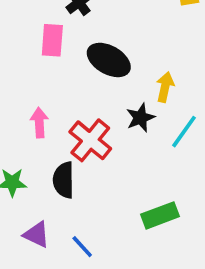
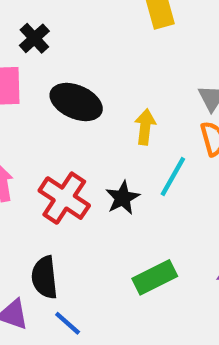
black star: (140, 118) -> (123, 198), moved
black semicircle: (64, 180) -> (45, 277), moved

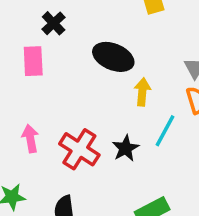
black ellipse: (76, 102) -> (113, 57), moved

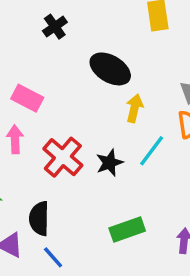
pink rectangle: (33, 61) -> (27, 98), moved, turned -68

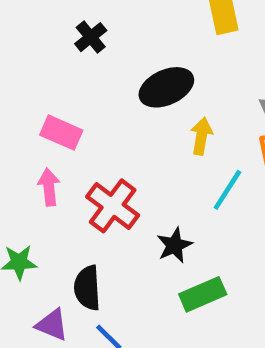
black ellipse: (110, 69) -> (166, 87), turned -51
black star: (109, 163) -> (174, 245), moved

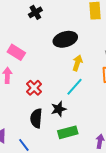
cyan line: (227, 190) -> (74, 87), moved
red cross: (113, 206) -> (34, 88), size x0.7
black semicircle: (87, 288) -> (36, 118), moved

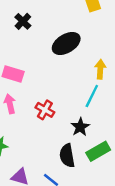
yellow arrow: (77, 63) -> (100, 69), moved
black semicircle: (36, 118) -> (67, 156), moved

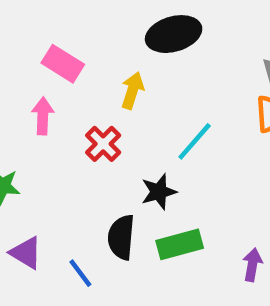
yellow arrow: (100, 69) -> (132, 90), moved

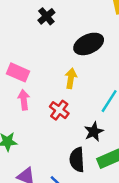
pink rectangle: (63, 64) -> (18, 72), moved

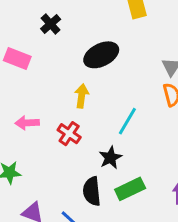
pink rectangle: (18, 72) -> (17, 59), moved
pink arrow: (24, 100) -> (27, 123), turned -84

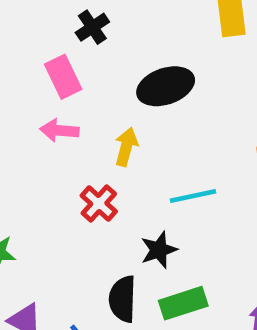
pink rectangle: (17, 59) -> (63, 77), moved, turned 35
cyan line: (127, 121) -> (193, 196), turned 40
pink arrow: (27, 123) -> (59, 130), moved

